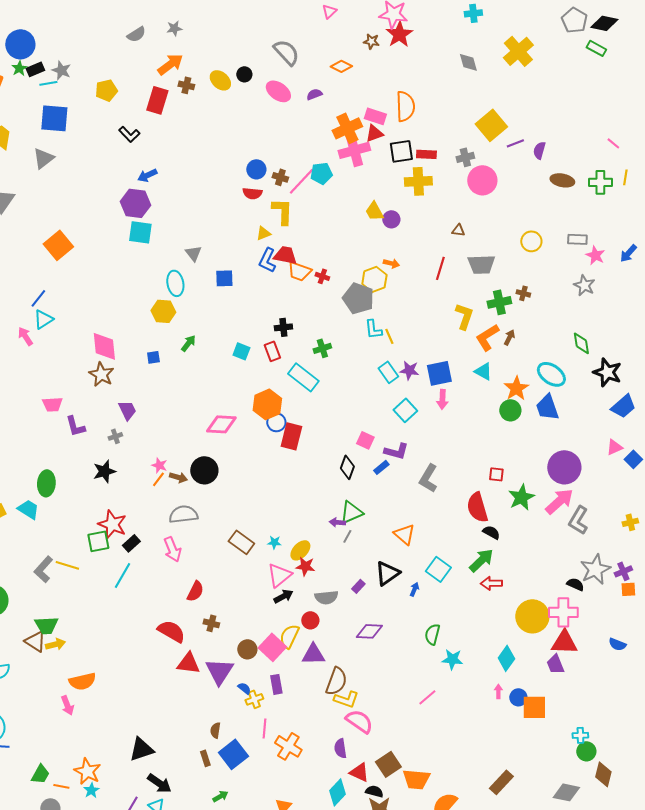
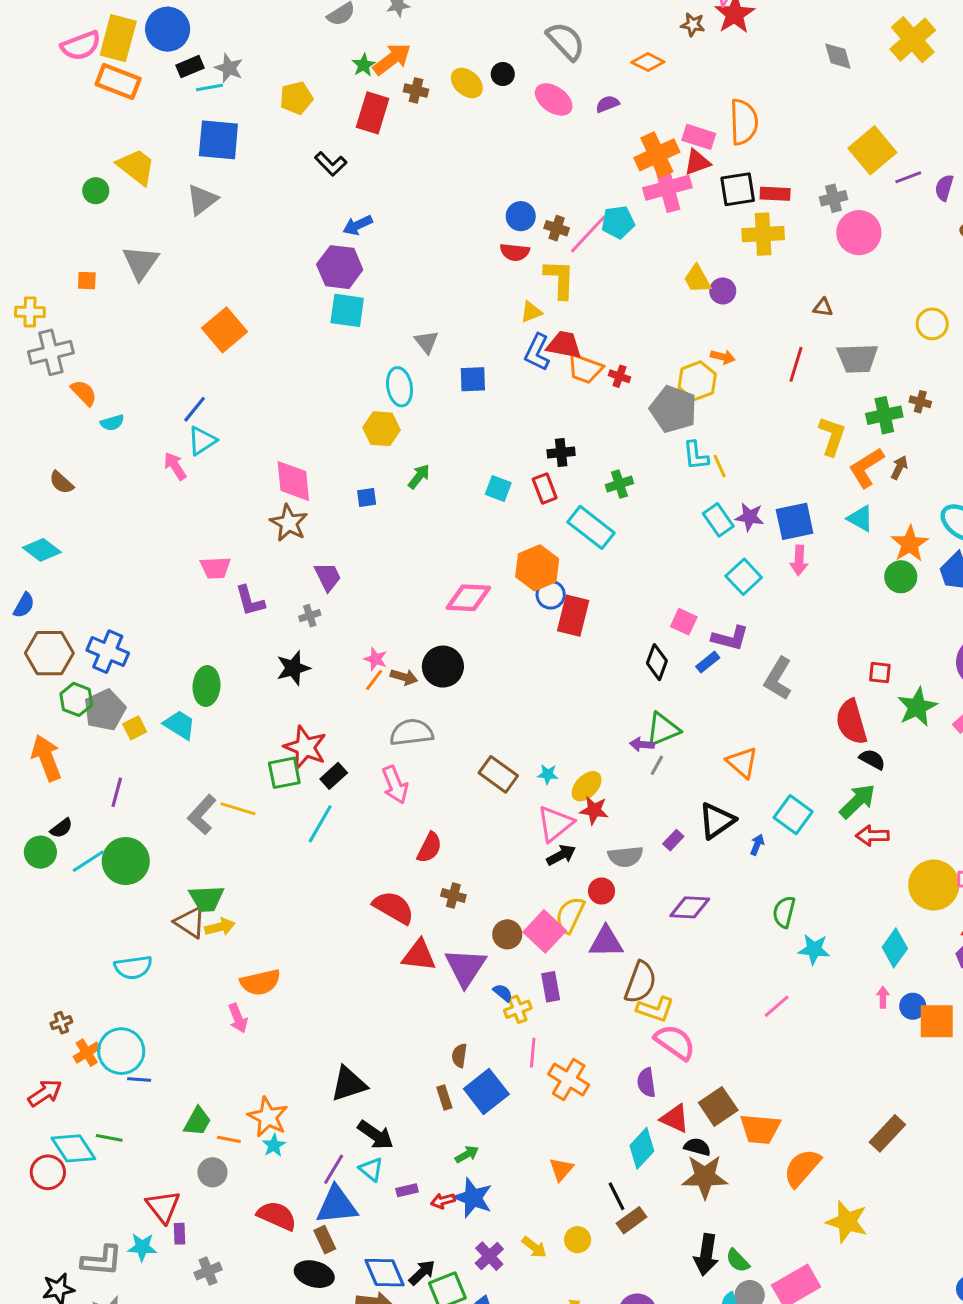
green star: (19, 68) -> (364, 65), moved

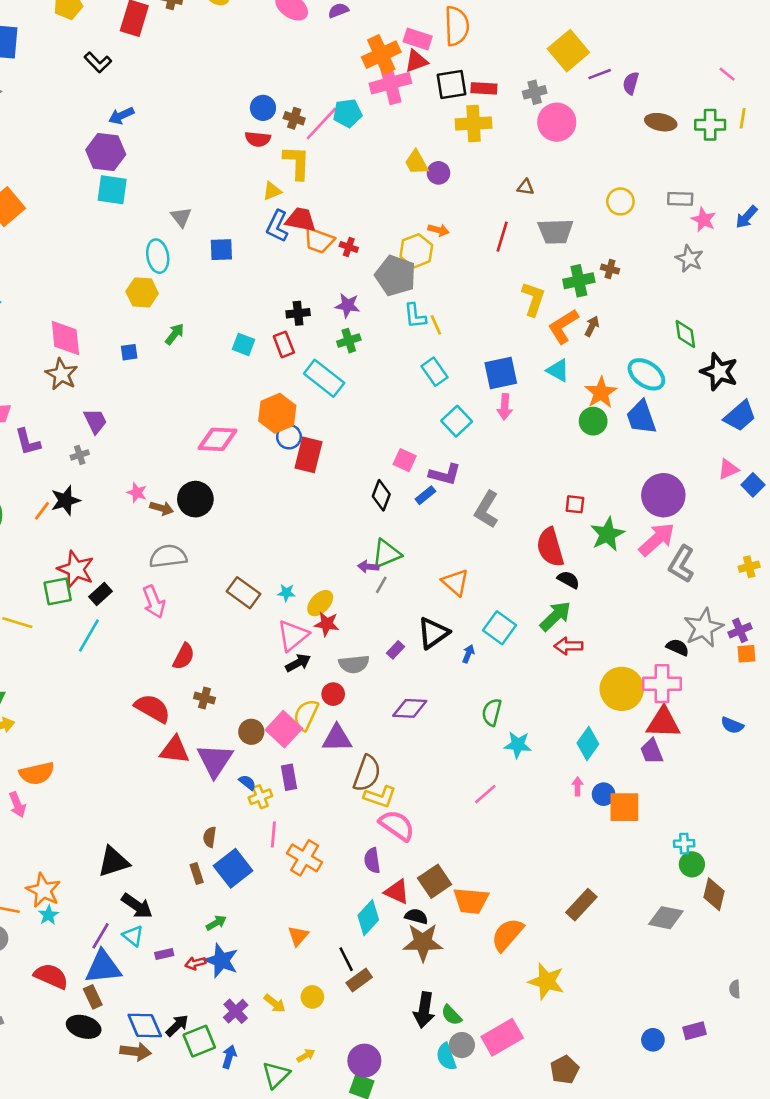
purple star: (750, 517) -> (347, 305), moved
orange line: (374, 680) -> (42, 511), moved

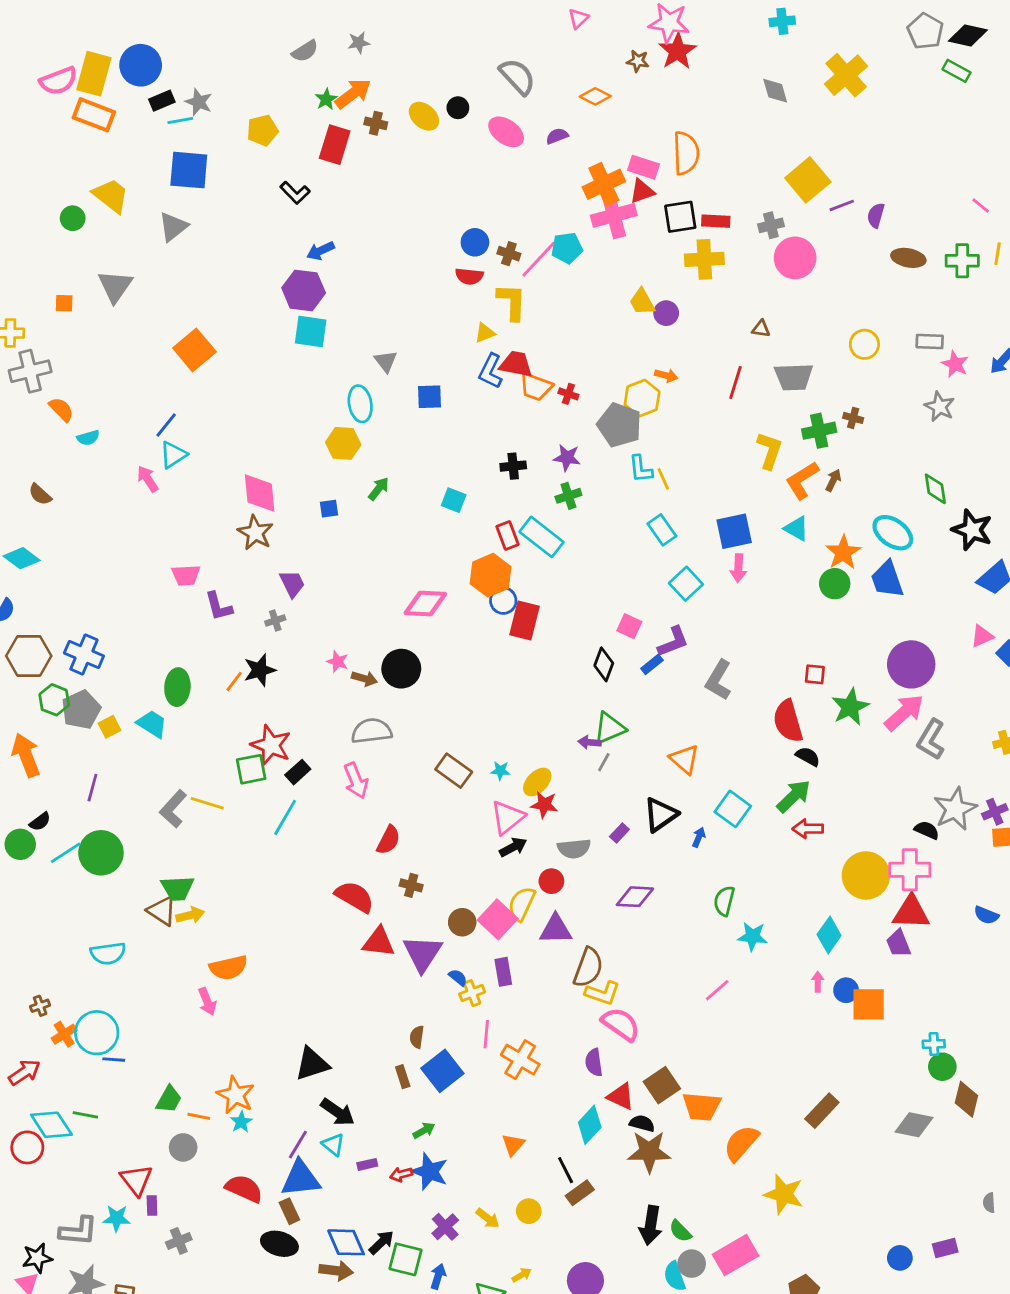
red rectangle: (284, 344) -> (507, 536), moved
purple L-shape: (445, 474) -> (673, 642), turned -36
green square: (199, 1041) -> (406, 1259), turned 36

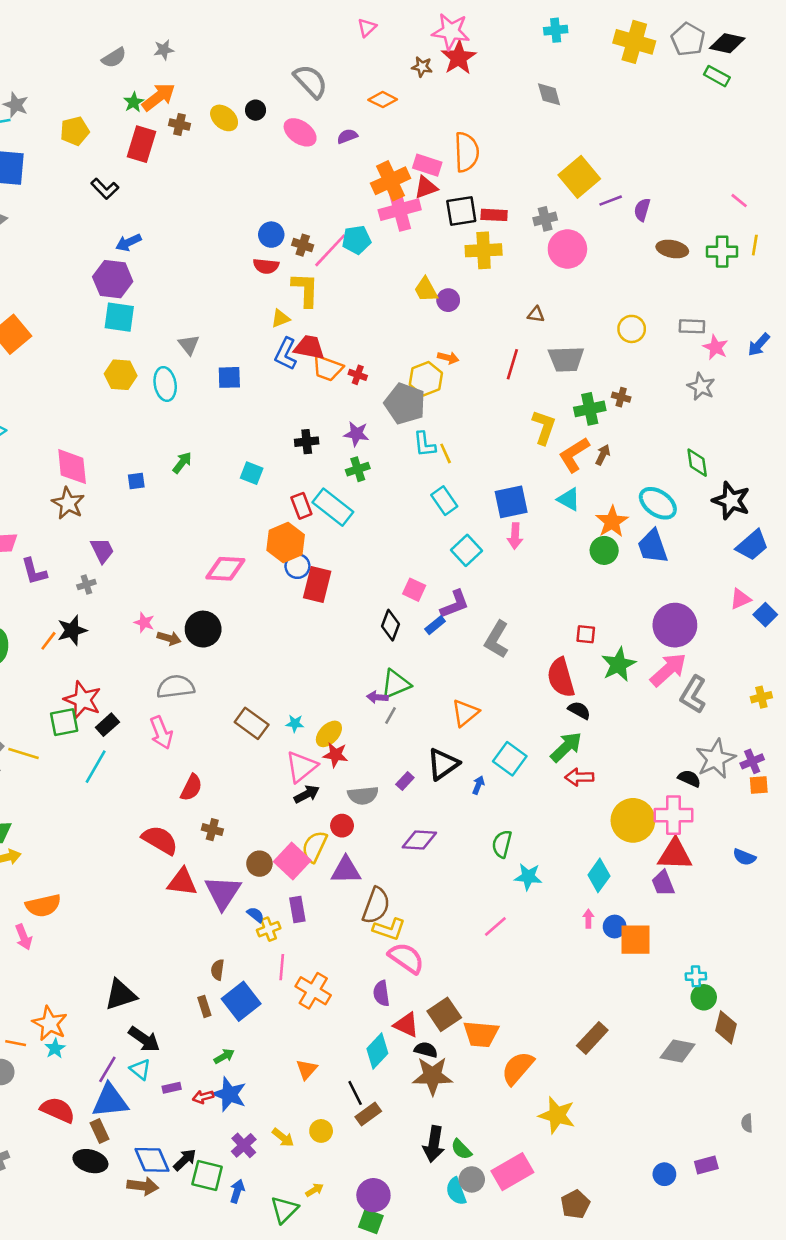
yellow cross: (846, 75) -> (634, 42), moved, turned -33
yellow hexagon: (343, 443) -> (121, 375), moved
orange triangle: (685, 759) -> (465, 713), turned 40

